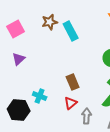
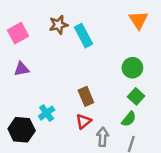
purple triangle: (19, 59) -> (22, 69), turned 32
cyan cross: (40, 96) -> (47, 113), turned 32

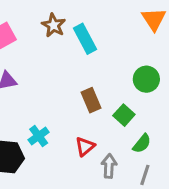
brown star: (59, 25) -> (54, 25), turned -30
brown rectangle: (86, 96) -> (91, 100), moved
green square: (136, 96) -> (124, 115), moved

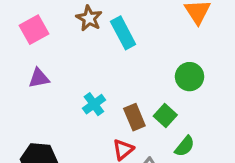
brown rectangle: (91, 100) -> (134, 117), moved
cyan cross: (39, 136) -> (94, 104), moved

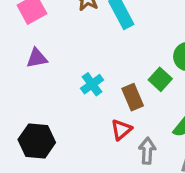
green square: (165, 115) -> (160, 79), moved

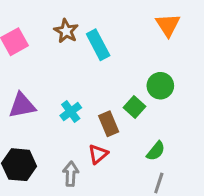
purple triangle: (37, 58) -> (22, 105), moved, size x1.4
gray arrow: (147, 151) -> (71, 174), moved

